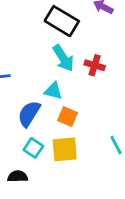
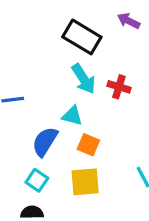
cyan square: (33, 148) -> (37, 180), moved

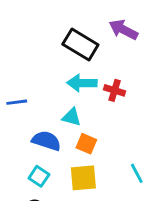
purple arrow: (129, 21) -> (123, 30), size x1.4
cyan arrow: (84, 79) -> (82, 83), turned 124
blue semicircle: (45, 142) -> (46, 141), turned 76

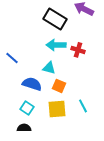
blue line: (17, 102) -> (12, 58), turned 48
cyan line: (137, 173) -> (83, 106), moved

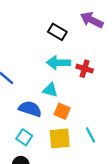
black rectangle: (55, 19) -> (57, 32), size x0.7

